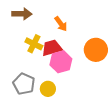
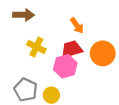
orange arrow: (61, 24) -> (77, 26), moved
red trapezoid: (52, 48) -> (72, 49), moved

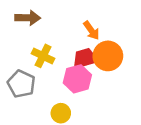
orange circle: (103, 53) -> (108, 56), moved
gray pentagon: (26, 90) -> (21, 84), moved

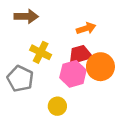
orange arrow: (91, 30) -> (86, 28), turned -72
orange circle: (108, 56) -> (100, 67), moved

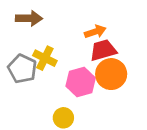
red trapezoid: (80, 55) -> (103, 50), moved
gray pentagon: (20, 79) -> (22, 69), moved

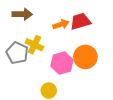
orange arrow: (95, 32) -> (61, 24), moved
red trapezoid: (103, 50) -> (80, 21), moved

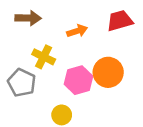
red trapezoid: (80, 21) -> (120, 21), moved
gray pentagon: (17, 53) -> (22, 83), moved

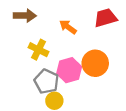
orange arrow: (77, 31) -> (68, 27), turned -126
gray pentagon: (22, 83) -> (46, 81), moved

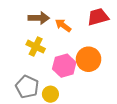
brown arrow: (25, 16) -> (39, 18), moved
gray pentagon: (46, 81) -> (27, 87), moved

